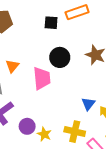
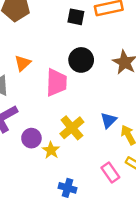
yellow cross: (75, 132) -> (72, 128), moved, turned 30

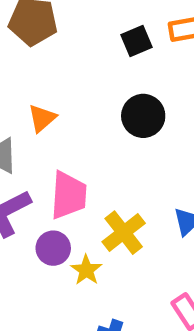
black square: (76, 17) -> (136, 41), turned -36
pink trapezoid: (56, 82) -> (69, 195), moved

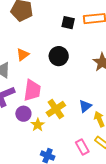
black square: (136, 41) -> (68, 23), turned 32
black circle: (143, 116) -> (59, 56), moved

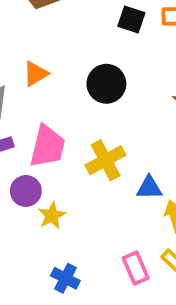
blue triangle: (85, 106) -> (149, 188), turned 32
yellow cross: (56, 109) -> (106, 160), moved

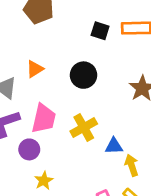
yellow star: (52, 216) -> (44, 181), moved

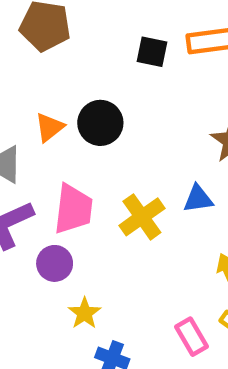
black circle: (84, 75) -> (100, 123), moved
blue triangle: (114, 146) -> (198, 199), moved

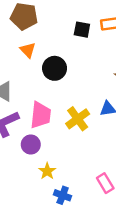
orange triangle: (50, 127) -> (28, 50), moved, turned -35

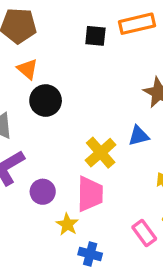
black circle: (55, 68) -> (46, 101), moved
pink trapezoid: (40, 115) -> (90, 194), moved

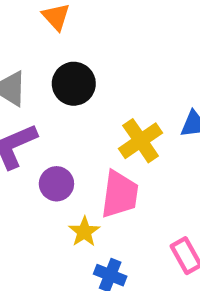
black circle: (46, 101) -> (74, 84), moved

